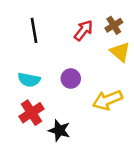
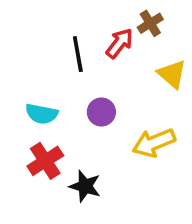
brown cross: (114, 25) -> (150, 23), moved
black line: (34, 30) -> (78, 54), moved

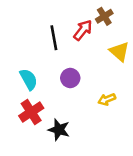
cyan semicircle: (42, 114) -> (29, 79), turned -130
yellow arrow: (154, 143) -> (107, 99), size x0.6

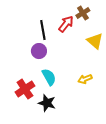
purple circle: (70, 78) -> (39, 51), moved
cyan semicircle: (29, 79) -> (49, 77), moved

